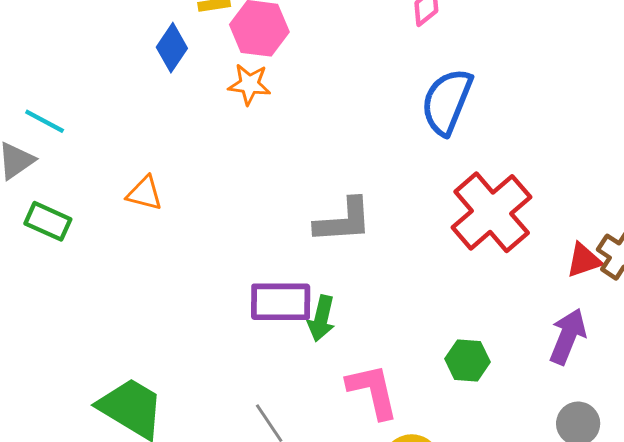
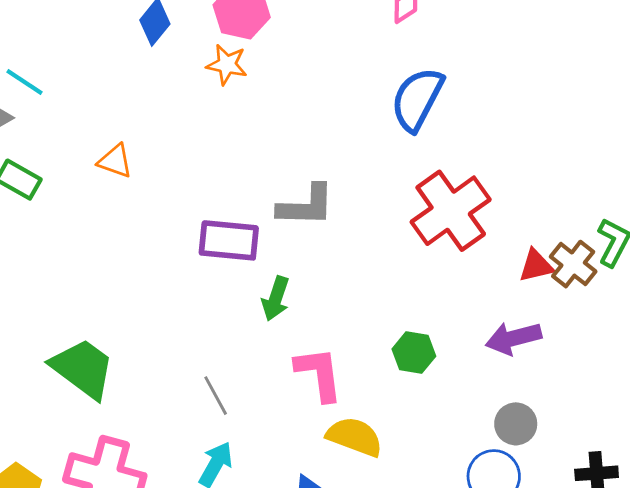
purple rectangle: (281, 302) -> (229, 240), moved
purple arrow: (568, 336) -> (513, 338), turned -132

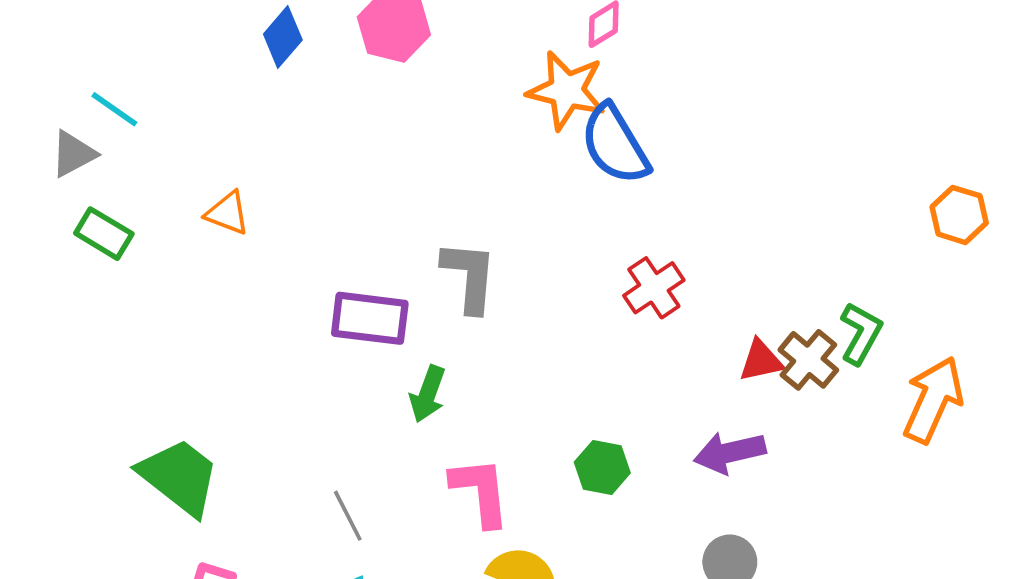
orange star: (227, 65) -> (567, 90), moved, size x1.5
blue semicircle: (417, 99) -> (615, 144), turned -60
gray L-shape: (306, 206) -> (469, 276), turned -88
red cross: (451, 211) -> (654, 288), size x0.6

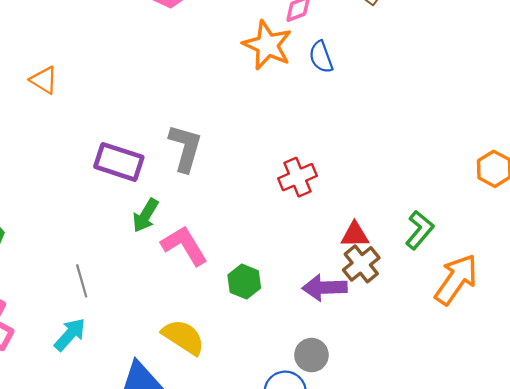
blue semicircle: (615, 144) -> (321, 57), moved, size x0.6
brown cross: (808, 360) -> (361, 264), moved
pink L-shape: (480, 491) -> (184, 245), moved, turned -36

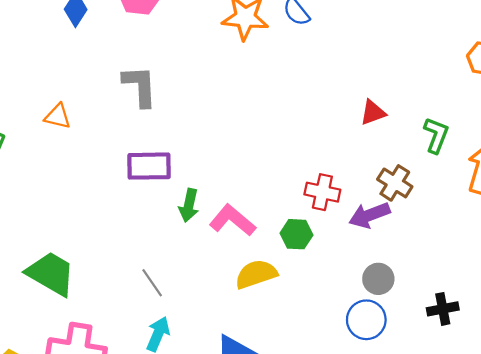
gray L-shape: (185, 148) -> (140, 86), moved
red cross: (298, 177) -> (322, 192), moved, turned -36
red triangle: (355, 235) -> (373, 113), moved
yellow semicircle: (183, 337) -> (256, 274), moved, turned -33

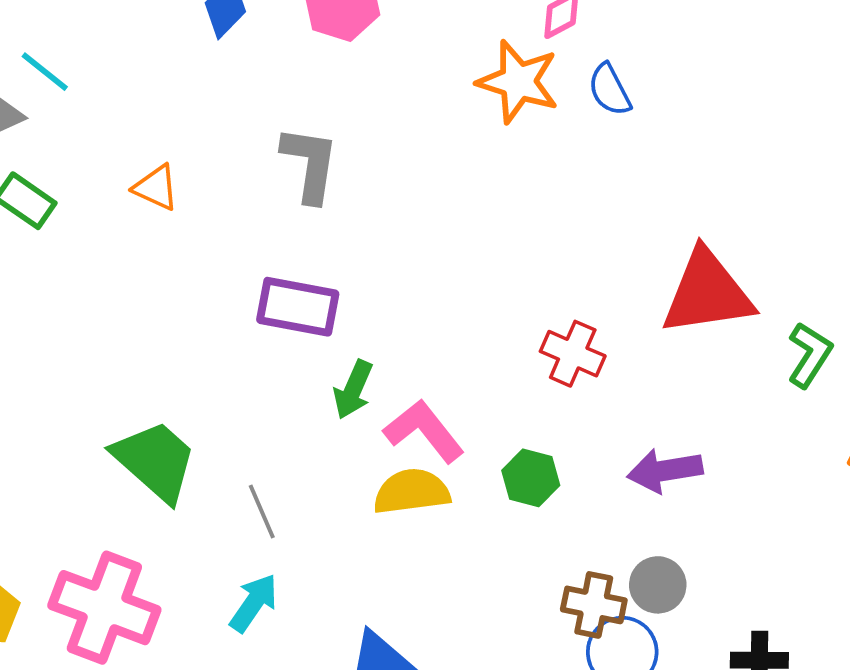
red triangle: (373, 113) -> (707, 293), size x2.0
brown cross: (395, 183) -> (594, 605), moved, turned -32
red cross: (322, 192) -> (573, 354), moved
green trapezoid: (51, 274) -> (155, 461), moved
yellow semicircle: (256, 274) -> (412, 492), moved

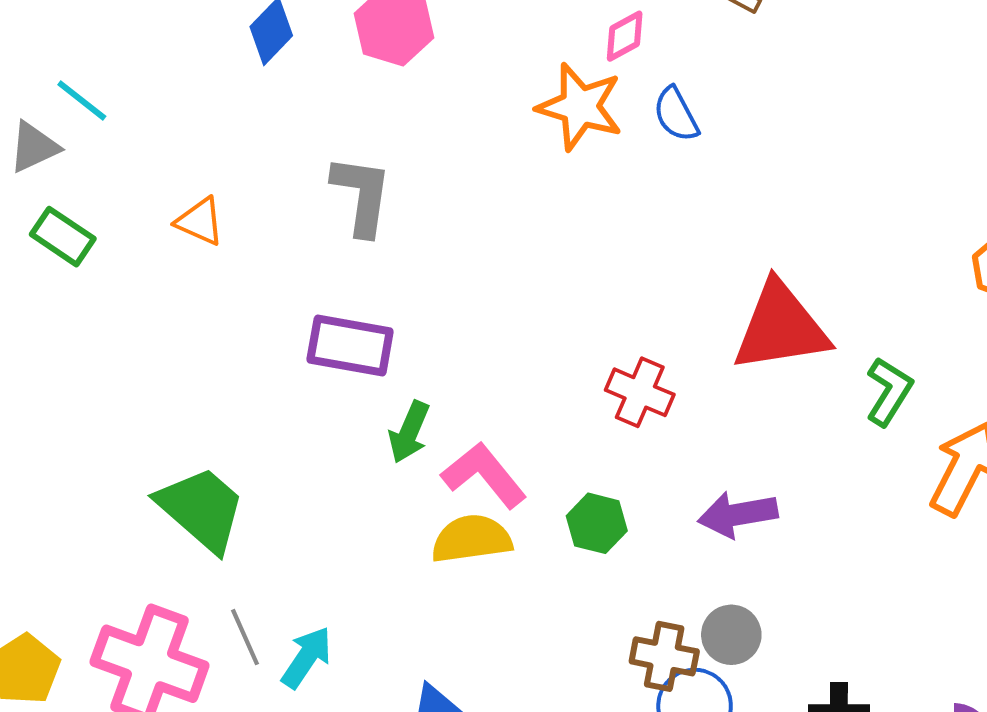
gray line: (262, 512) -> (245, 637), moved

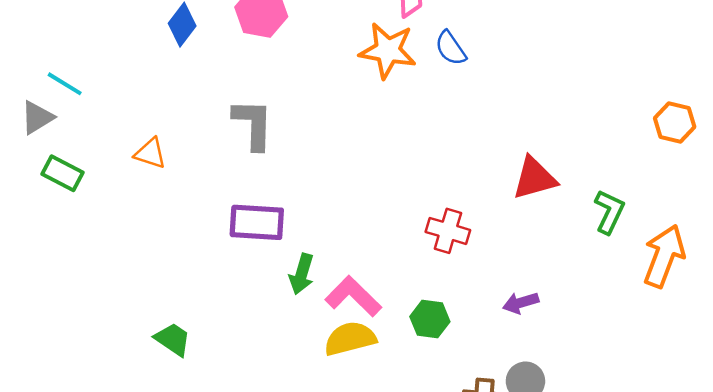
red triangle: (781, 327) -> (534, 178), size x0.7
green trapezoid: (201, 509) -> (173, 339), size x0.6
purple arrow: (738, 514) -> (521, 303), size x0.7

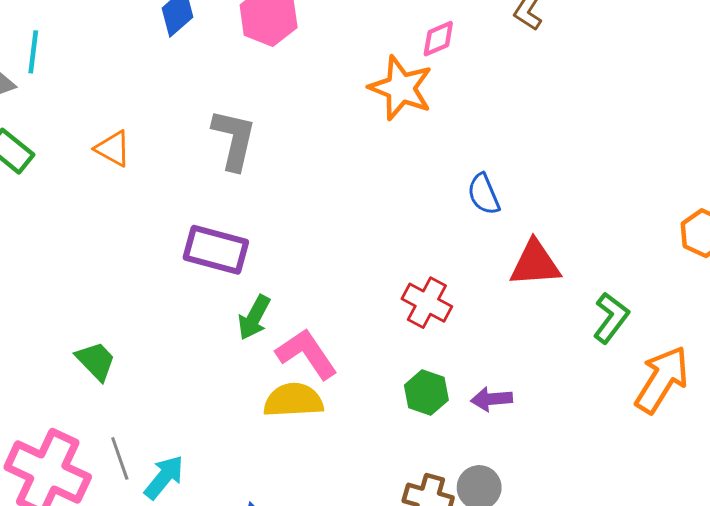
blue semicircle: (451, 48) -> (484, 194), moved
cyan line: (65, 84) -> (33, 52), turned 54
green hexagon: (430, 319) -> (426, 393), moved

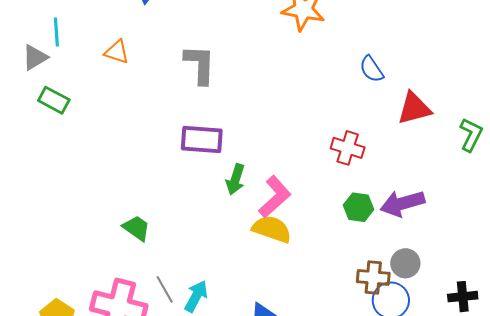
orange triangle: (113, 149) -> (117, 52), moved
pink L-shape: (307, 354) -> (275, 197), turned 93
purple arrow: (492, 399) -> (402, 203), size x1.6
yellow semicircle: (293, 400) -> (272, 229), turned 33

